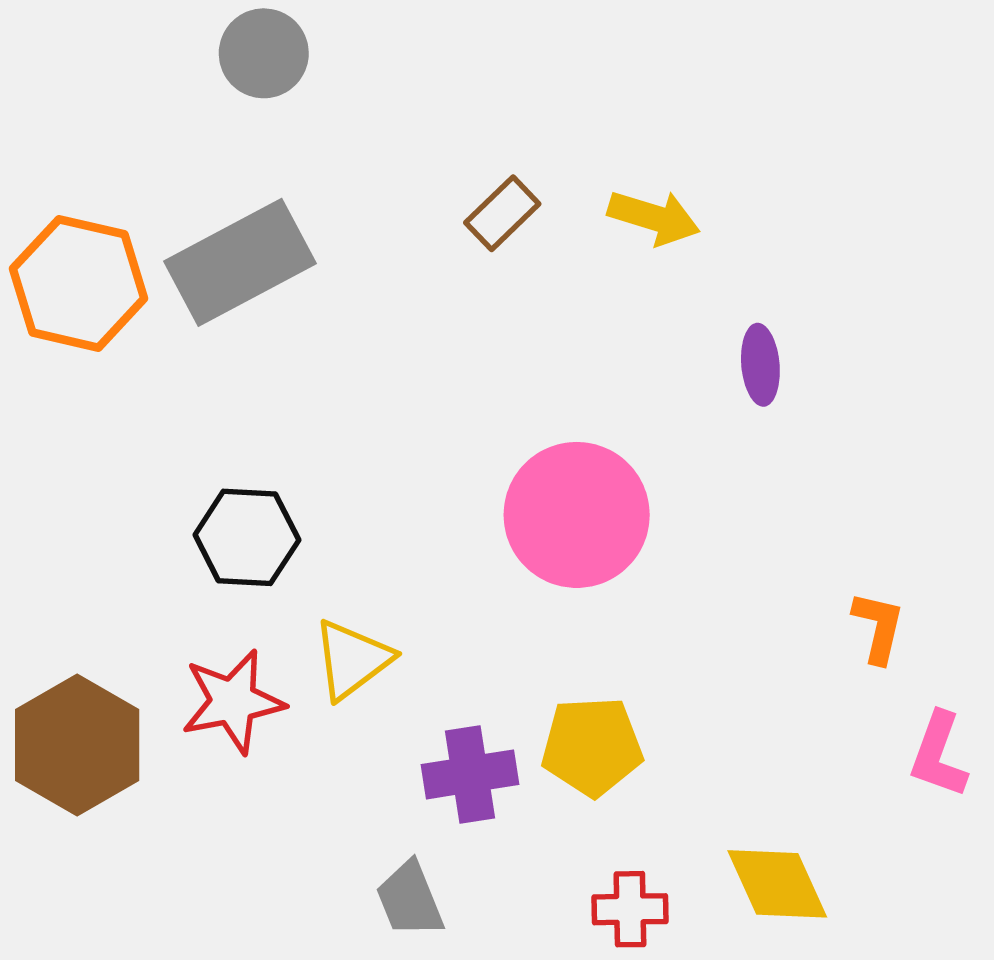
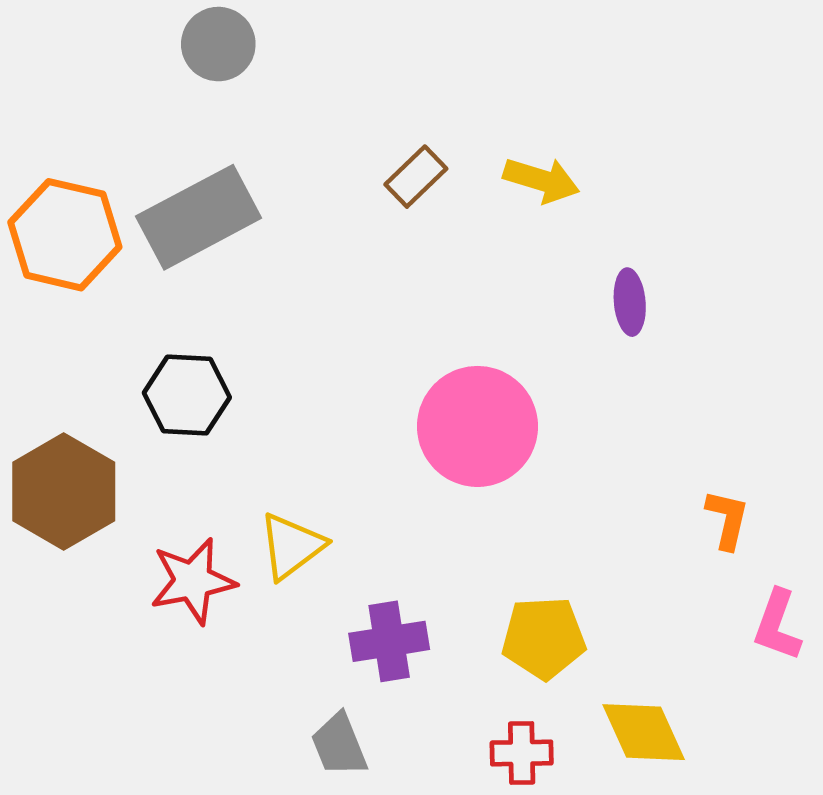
black hexagon: (247, 537) -> (187, 395), moved
brown hexagon: (77, 745) -> (64, 491), moved
yellow pentagon: (592, 746) -> (544, 638), moved

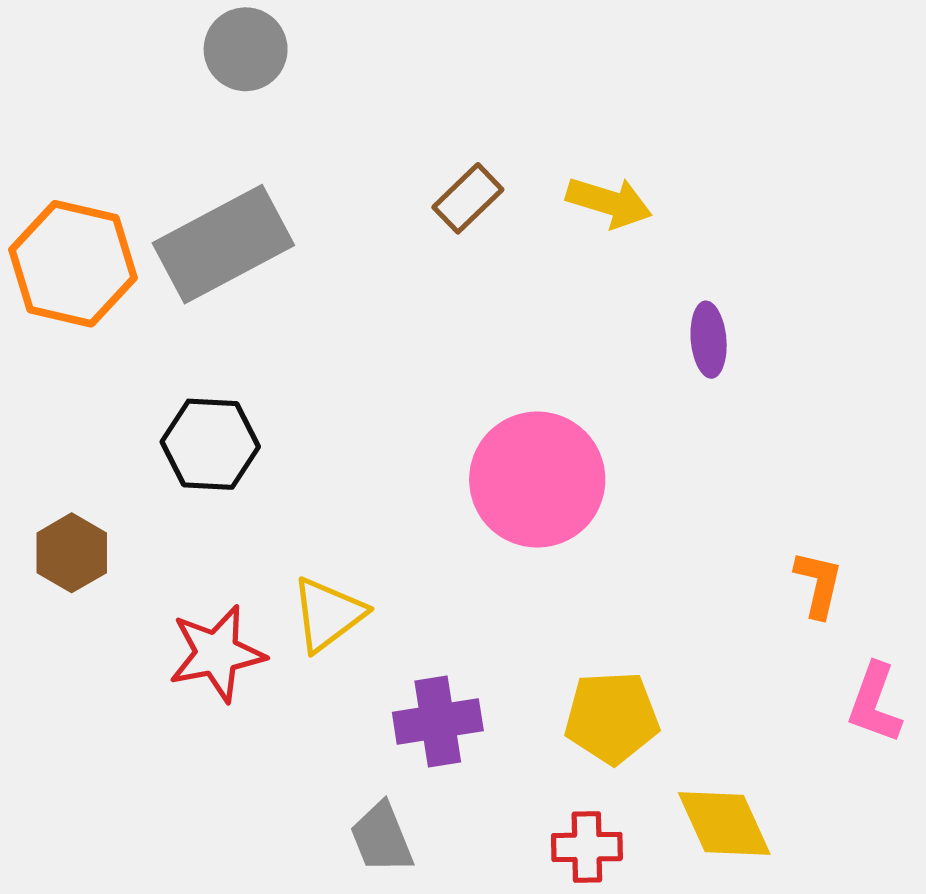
brown hexagon: (64, 491) -> (72, 553), size x0.6

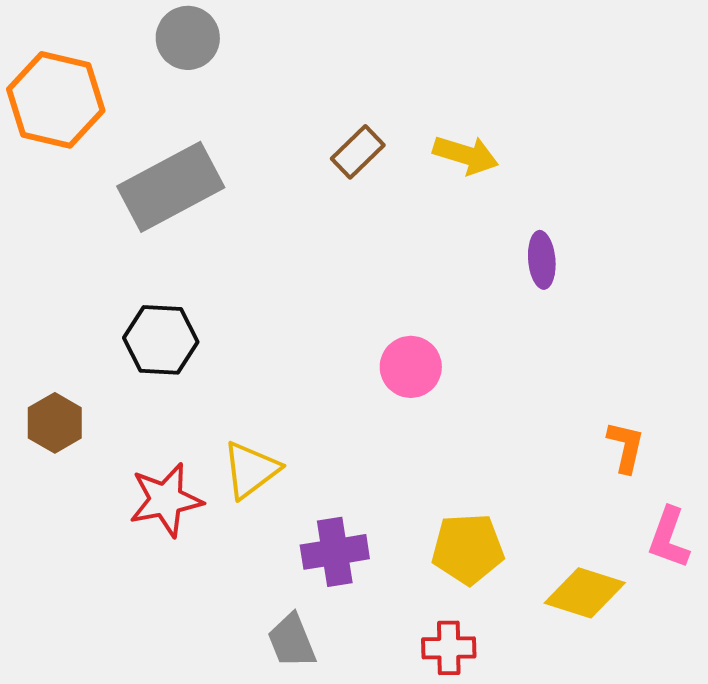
orange hexagon: (73, 264) -> (56, 100), moved
pink circle: (537, 480) -> (411, 367), size x0.6
yellow diamond: (724, 823) -> (585, 593), moved, turned -48

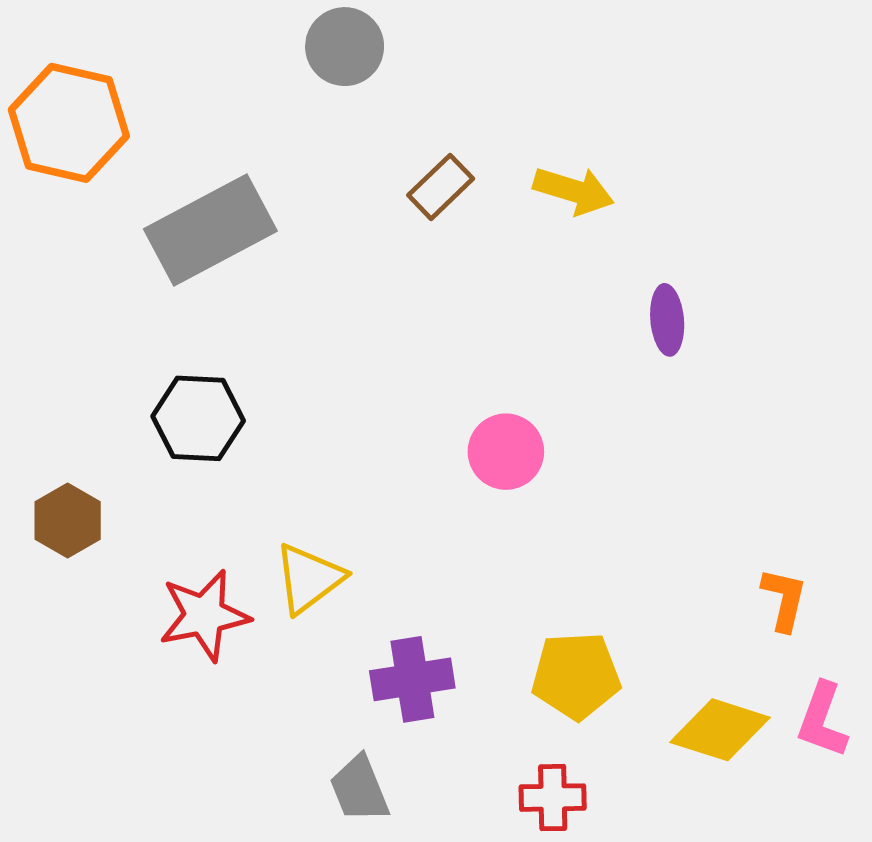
gray circle: (188, 38) -> (345, 47), moved
orange L-shape: (626, 447) -> (784, 599), moved
pink L-shape: (669, 538) -> (822, 720), moved

